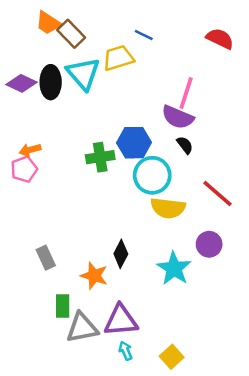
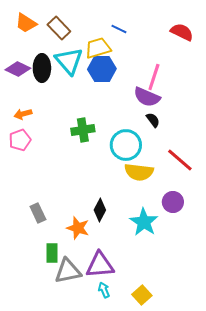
orange trapezoid: (48, 23) -> (26, 23), moved
blue hexagon: (134, 143) -> (102, 69), moved
orange arrow: (30, 150) -> (23, 114), moved

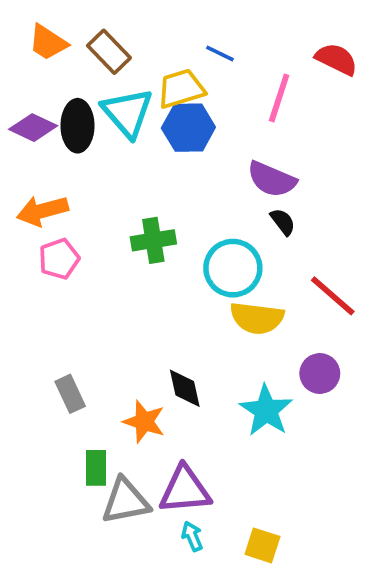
pink line: (154, 77) -> (279, 98), moved
orange arrow: (23, 114) -> (42, 211), size x1.5
pink pentagon: (20, 140) -> (59, 259), moved
black diamond: (100, 210) -> (185, 388), turned -40
yellow square: (142, 295) -> (262, 545), turned -30

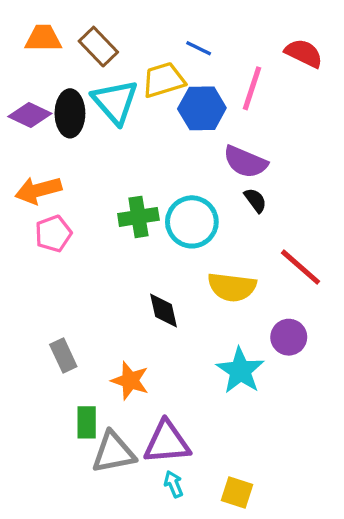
orange trapezoid: (48, 42) -> (43, 38), turned 147
blue hexagon: (188, 128) -> (202, 108), moved
cyan circle: (233, 268) -> (192, 222), moved
black diamond: (185, 388) -> (163, 310), moved

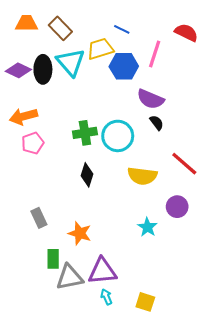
black diamond: (163, 310) -> (87, 175), moved, turned 30
cyan star: (240, 371) -> (147, 227), size x0.7

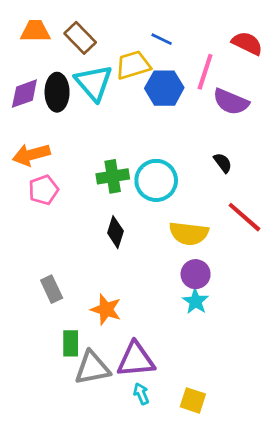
purple diamond: (18, 70) -> (24, 94), turned -45
purple semicircle: (150, 99) -> (231, 102), moved
black semicircle: (157, 123) -> (223, 163), moved
purple circle: (177, 207) -> (196, 274), moved

